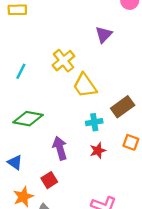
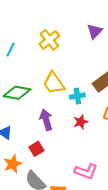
purple triangle: (104, 35) -> (95, 31), moved
yellow trapezoid: (85, 85) -> (54, 83), moved

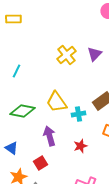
yellow cross: (49, 40) -> (66, 55), moved
red star: (81, 122) -> (80, 146), moved

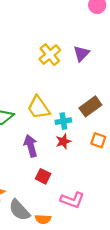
red star: (80, 146) -> (63, 141), moved
red square: (40, 163) -> (43, 176), moved, turned -32

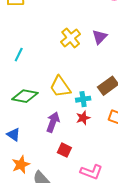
purple arrow: (31, 146) -> (53, 122), turned 36

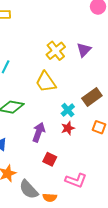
yellow trapezoid: (60, 87) -> (46, 82), moved
cyan cross: (83, 99) -> (68, 110), turned -32

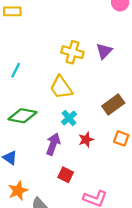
yellow cross: (56, 51) -> (72, 52), turned -36
cyan cross: (68, 110) -> (69, 118), moved

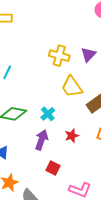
yellow trapezoid: (61, 87) -> (72, 87), moved
cyan cross: (69, 118) -> (48, 114), moved

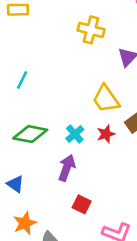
yellow cross: (59, 56) -> (91, 30), moved
red star: (72, 136) -> (106, 134), moved

